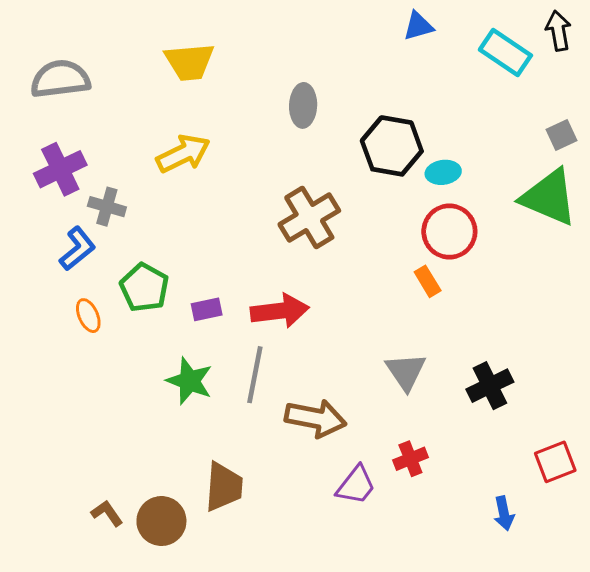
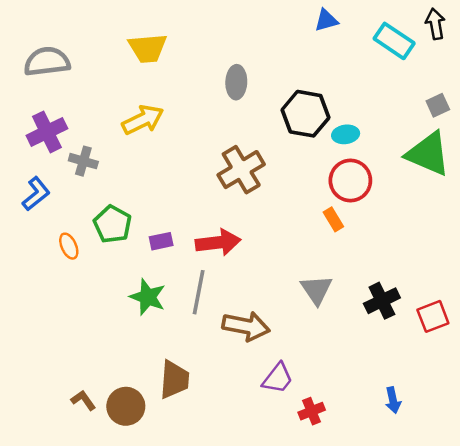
blue L-shape: (77, 249) -> (36, 194), moved
red cross: (410, 459) -> (312, 411), moved
red square: (555, 462) -> (433, 316), moved

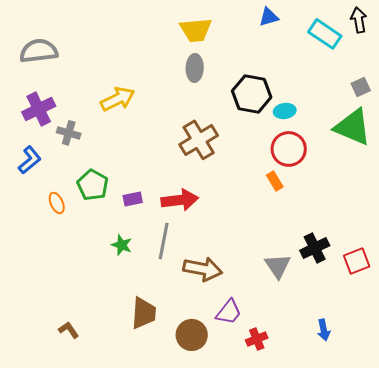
yellow trapezoid: (148, 48) -> (196, 30), moved
gray triangle: (316, 290) -> (278, 266), moved
green star: (148, 297) -> (122, 245), size x0.7
brown circle: (126, 406) -> (192, 335), moved

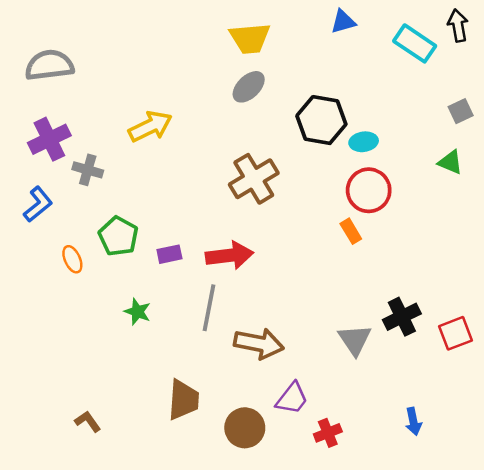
gray ellipse: (195, 68) -> (249, 87), turned 44
green triangle: (353, 127) -> (450, 162), size x0.5
green star: (122, 245) -> (138, 312), moved

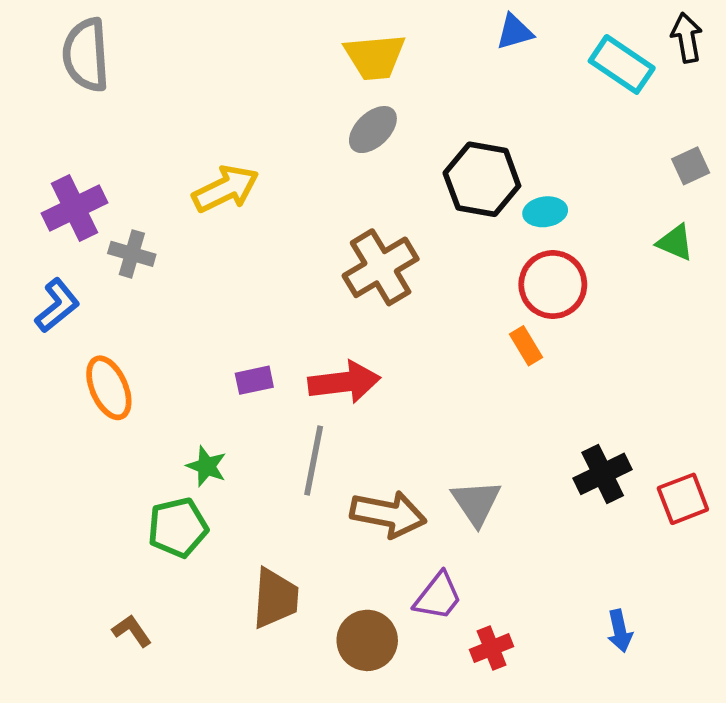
gray semicircle: (49, 65) -> (86, 55), moved, turned -87
green pentagon: (118, 236) -> (178, 528), moved, turned 30
orange ellipse: (72, 259) -> (109, 388), size x1.5
gray triangle: (355, 340) -> (476, 503), moved

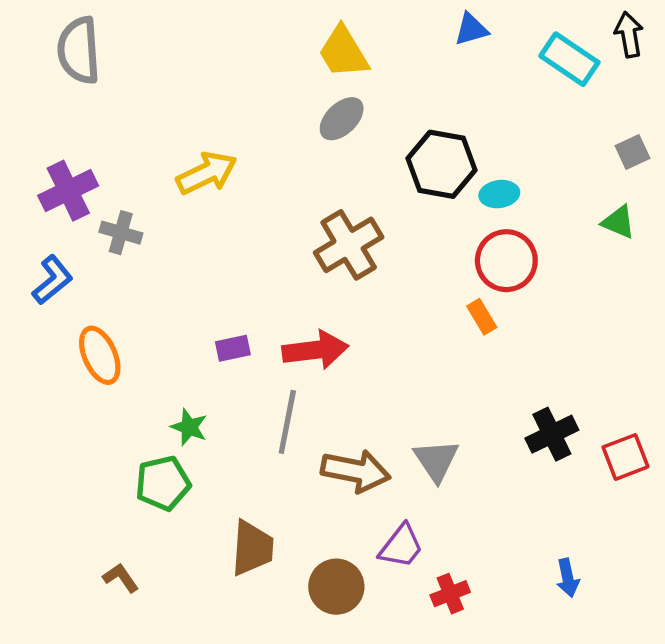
yellow trapezoid: (375, 57) -> (343, 52), turned 64

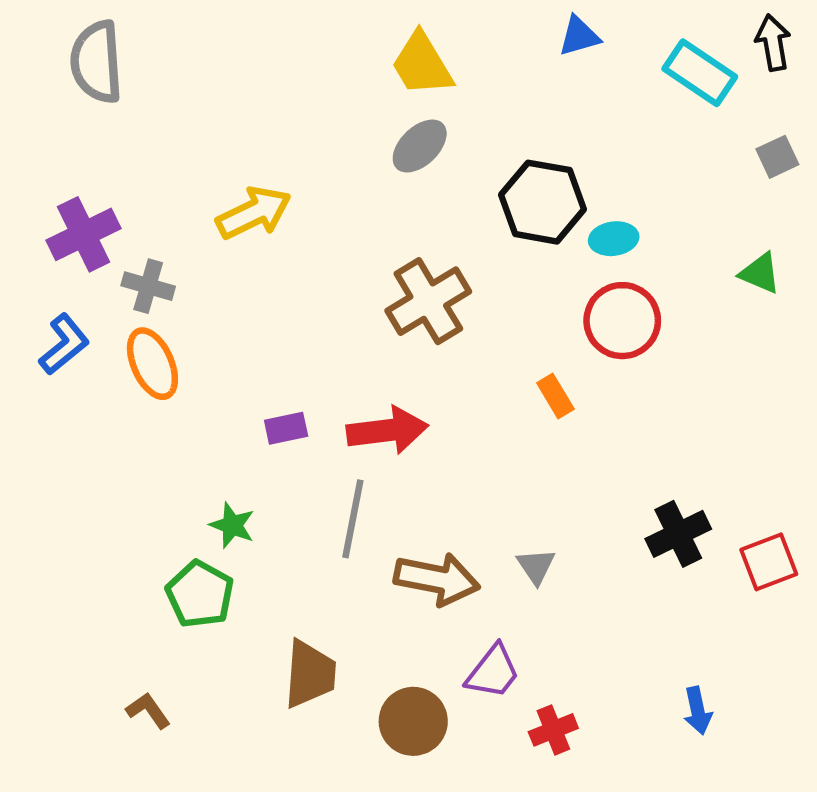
gray square: (632, 152) -> (777, 157), moved
orange rectangle: (482, 317) -> (555, 396), moved
orange ellipse: (100, 355) -> (152, 364), moved
gray triangle: (436, 460) -> (536, 566), size x0.7
green pentagon: (163, 483) -> (200, 594), turned -30

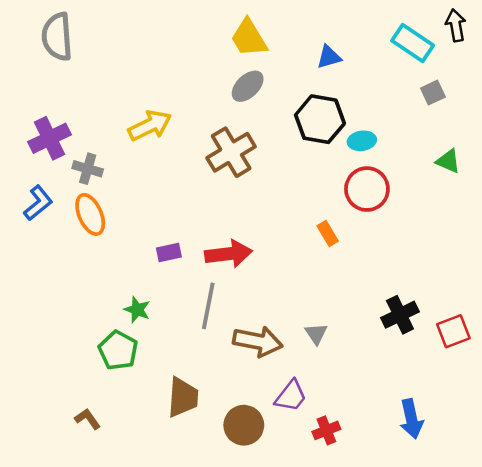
blue triangle: (579, 36) -> (329, 57), moved
gray square: (777, 157) -> (433, 93), moved
brown cross: (428, 301) -> (231, 152), moved
blue arrow: (698, 711) -> (411, 419), size x1.4

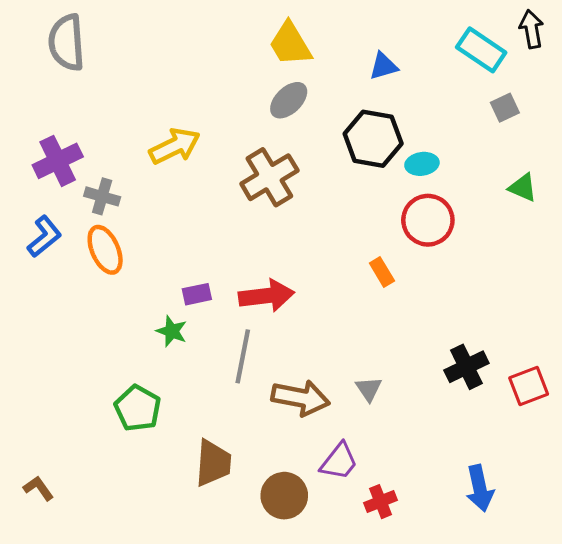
green star: (137, 310) -> (172, 331), moved
brown L-shape: (88, 419) -> (38, 488), moved

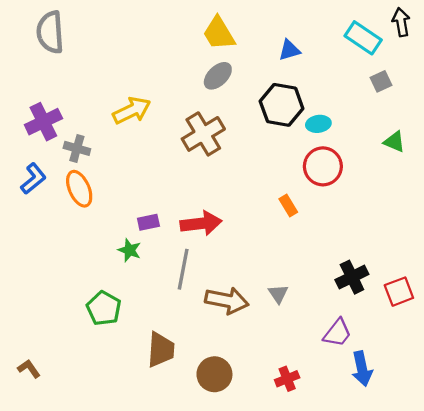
purple trapezoid: (339, 462) -> (337, 333), moved

